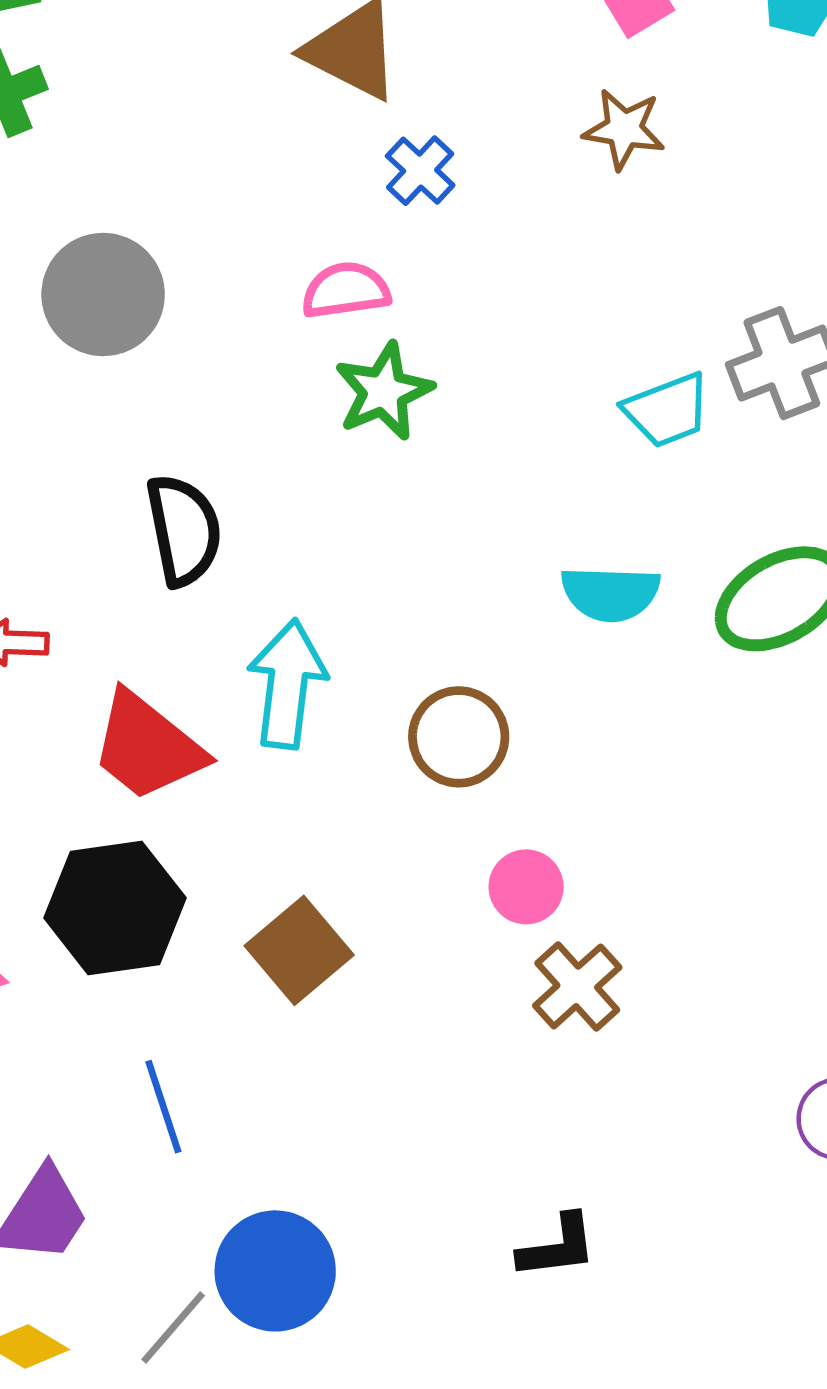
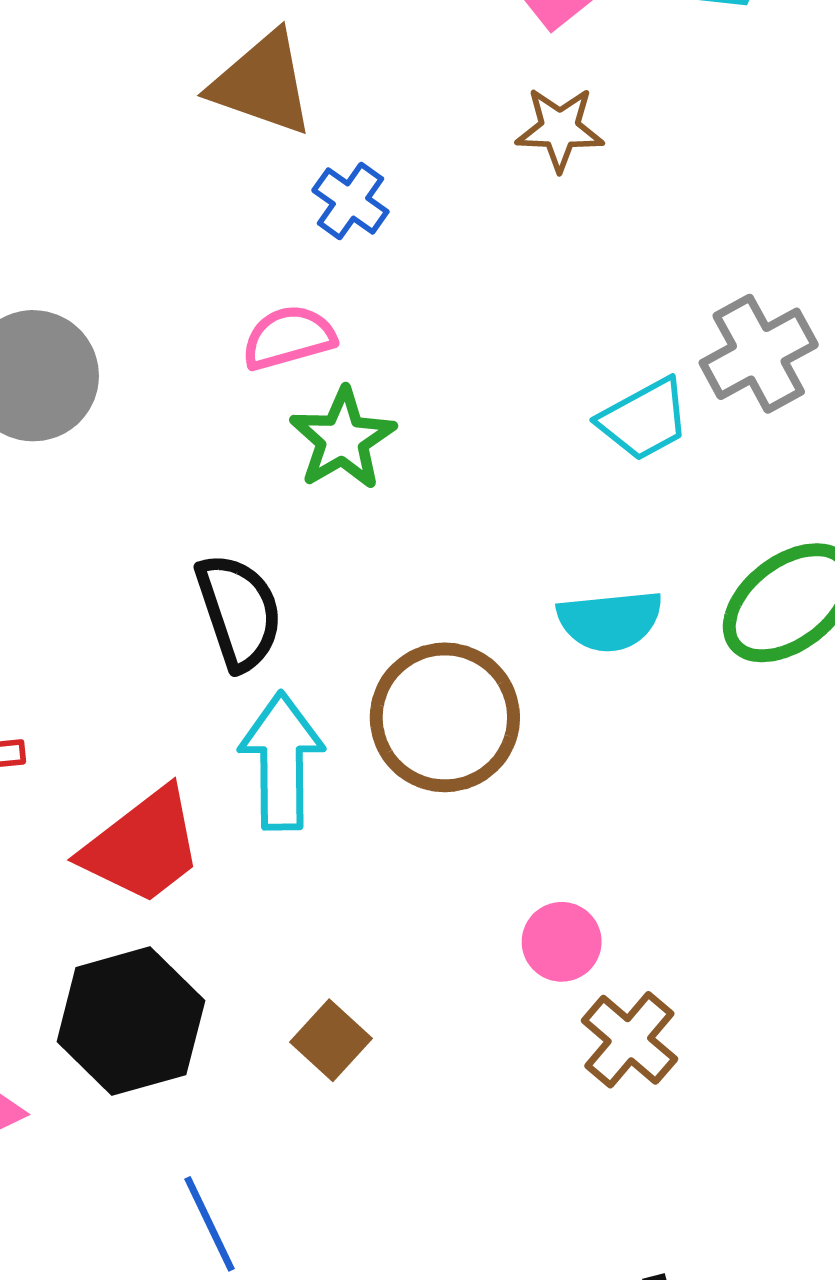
black semicircle: (184, 530) -> (239, 612), moved
brown circle: (459, 737) -> (445, 717), moved, size x1.4
red trapezoid: (147, 746) -> (143, 846), turned -69
brown square: (299, 950) -> (331, 1040), size x0.7

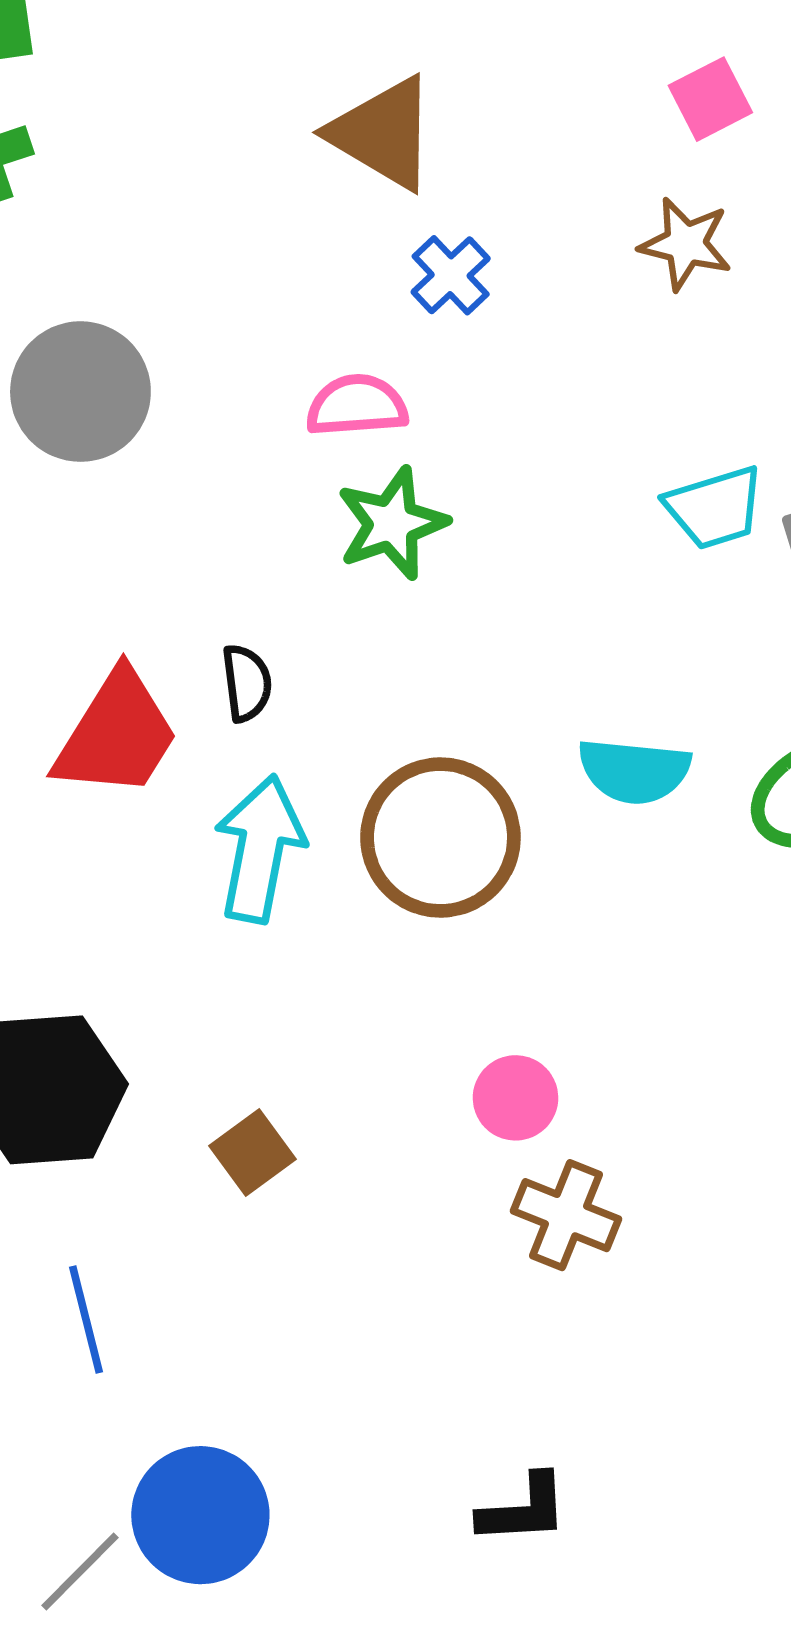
cyan trapezoid: (644, 419) -> (715, 508), moved
black semicircle: (239, 612) -> (247, 683), size x0.6
red trapezoid: (143, 846) -> (117, 734), moved, turned -32
brown cross: (629, 1040) -> (566, 1215), turned -30

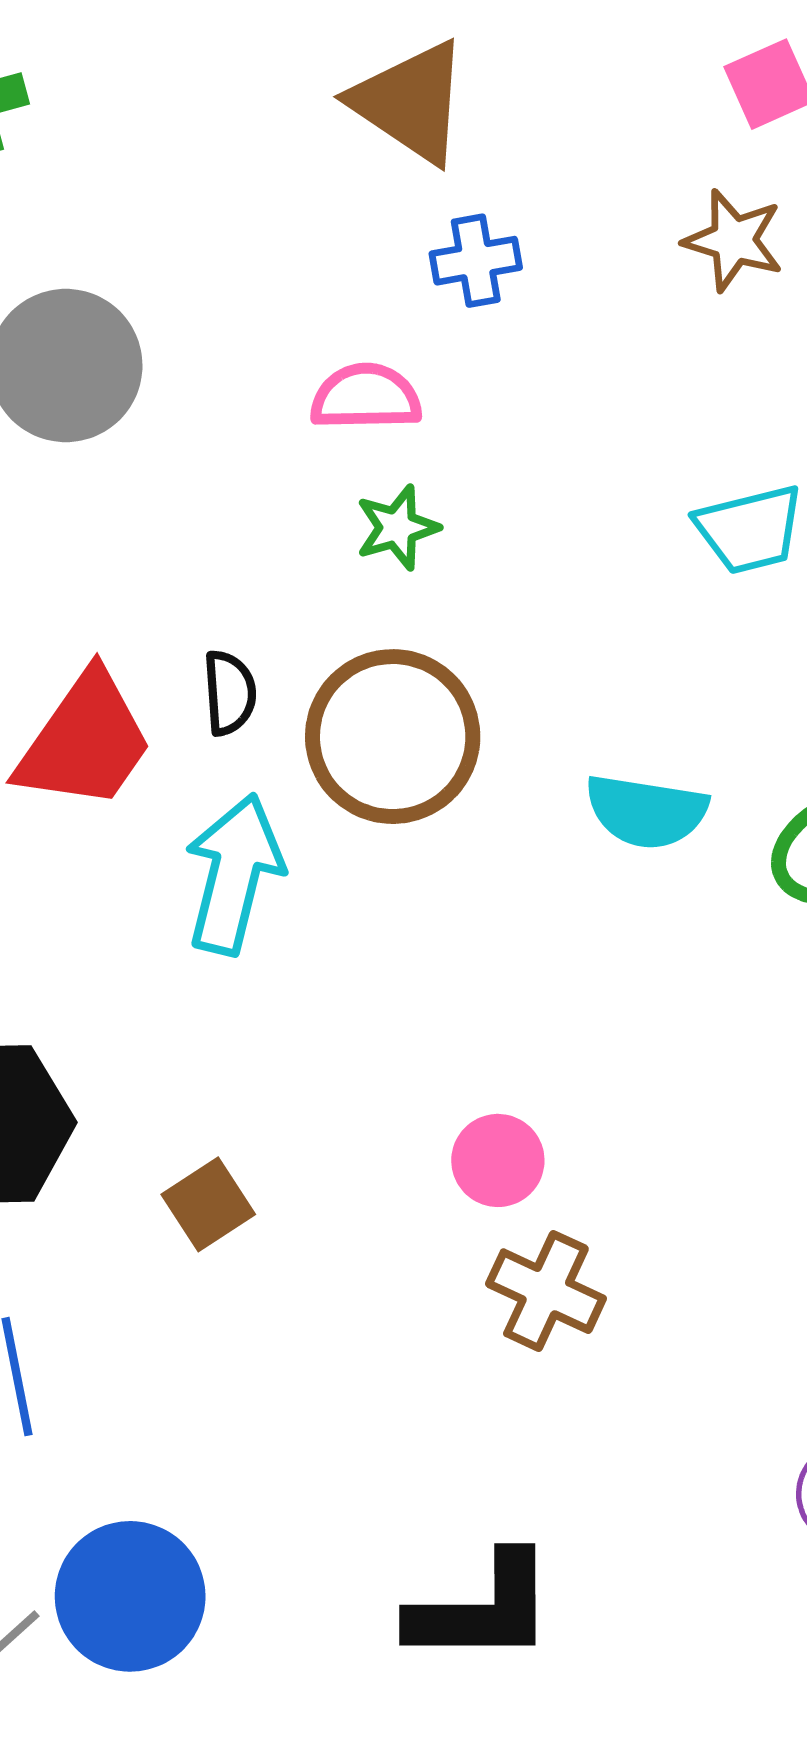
blue cross: (451, 275) -> (476, 261), turned 30
green star: (392, 523) -> (397, 528), size x0.7
brown circle: (440, 838) -> (393, 737), moved
black L-shape: (523, 1509) -> (482, 1609), size x1.5

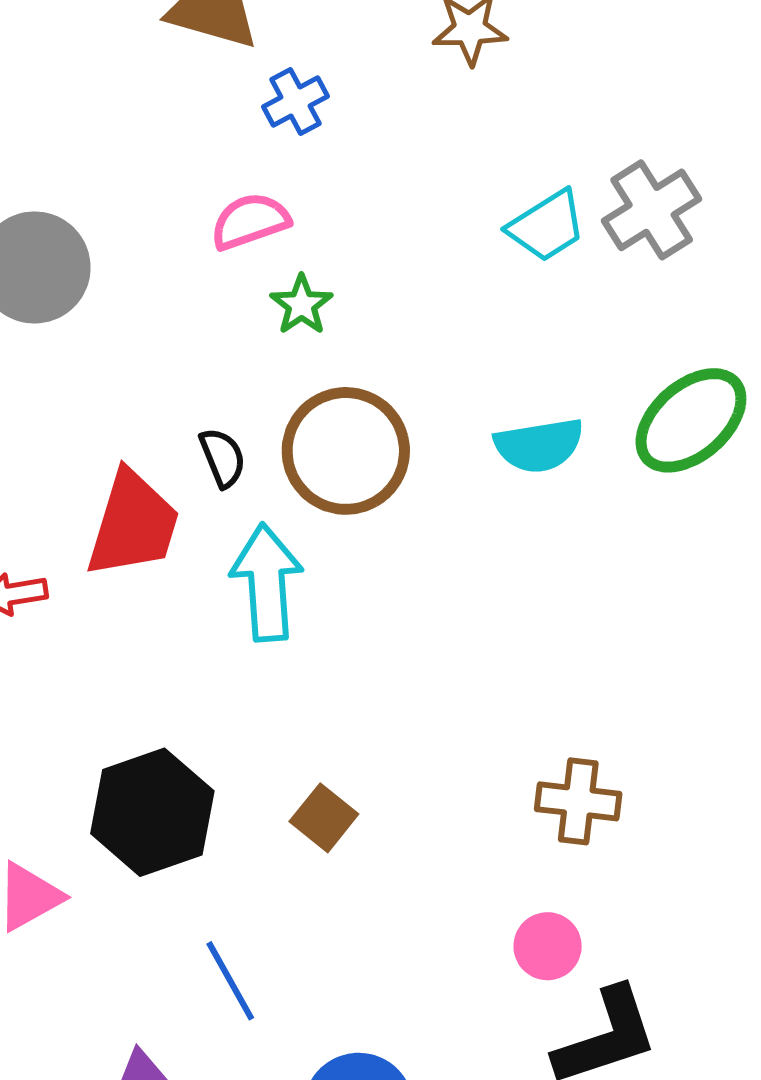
pink circle: (498, 1160) -> (548, 946), moved

